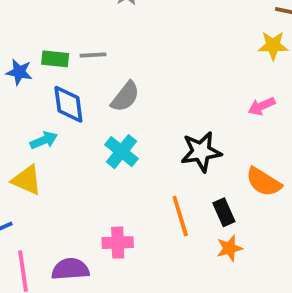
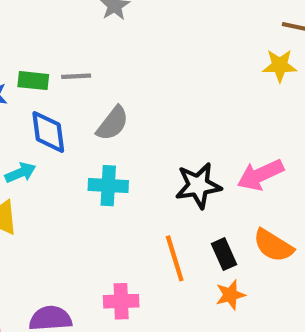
pink arrow: (262, 106) -> (260, 175), moved, size x1.5
cyan cross: (121, 152) -> (108, 186), turned -36
orange semicircle: (264, 182) -> (273, 246), moved
pink cross: (118, 243) -> (121, 301), moved

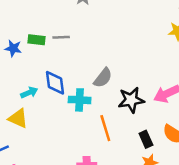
gray semicircle: (113, 123) -> (103, 78), moved
blue diamond: (48, 132) -> (55, 83), moved
orange line: (175, 258) -> (105, 128), moved

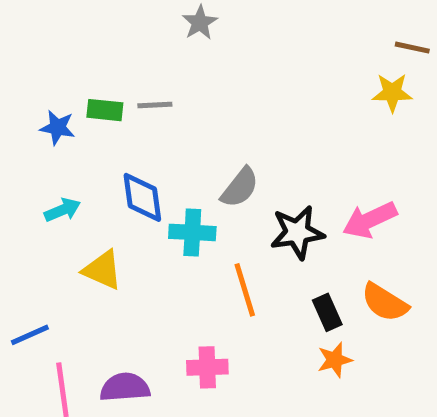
cyan arrow: (29, 93) -> (62, 210), moved
yellow triangle: (18, 118) -> (102, 270), moved

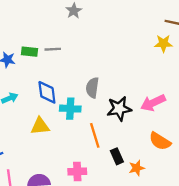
gray semicircle: (240, 187) -> (92, 88), turned 150
yellow triangle: (102, 270) -> (40, 126), moved, turned -30
black rectangle: (327, 312) -> (117, 156), moved

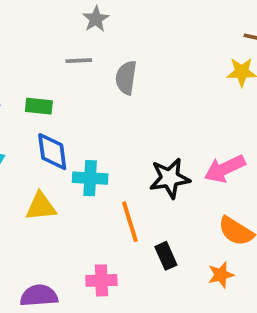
gray line: (53, 49) -> (79, 61), moved
green rectangle: (29, 52) -> (39, 106), moved
gray semicircle: (92, 88) -> (126, 78), moved
orange star: (137, 168) -> (221, 275), moved

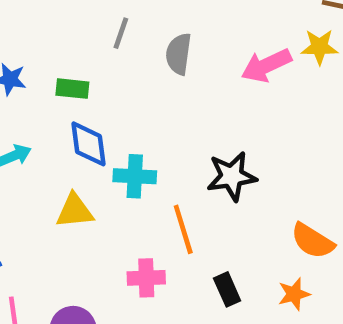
gray line: (79, 61) -> (121, 33), turned -68
pink arrow: (225, 169) -> (266, 65), moved
black rectangle: (166, 256) -> (227, 289), moved
pink cross: (101, 280) -> (146, 278), moved

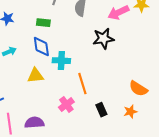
green rectangle: (72, 89) -> (43, 23), moved
black star: (232, 176) -> (103, 39), moved
pink cross: (146, 278) -> (66, 105), turned -35

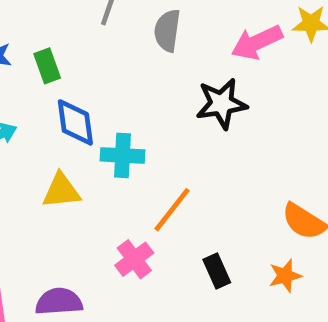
green rectangle: (43, 23) -> (47, 66), moved, turned 64
orange line: (82, 84) -> (172, 210), turned 55

